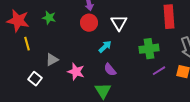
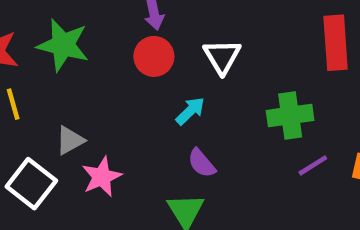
green star: (49, 18) -> (63, 45), size x1.6
pink star: (76, 72) -> (102, 177), moved, turned 30
white square: (35, 79) -> (31, 184), size x1.5

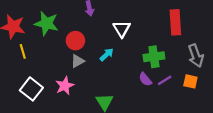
red circle: (154, 56) -> (75, 41), moved
gray triangle: (70, 140) -> (78, 61), moved
purple semicircle: (202, 163) -> (145, 79), moved

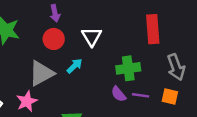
red circle: (75, 41) -> (54, 39), moved
gray triangle: (78, 61) -> (41, 73), size x1.6
purple line: (165, 80) -> (141, 95), turned 40

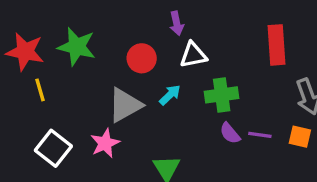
purple arrow: (55, 13) -> (177, 23), moved
white triangle: (92, 37) -> (193, 55), turned 50
green cross: (128, 68) -> (222, 95), moved

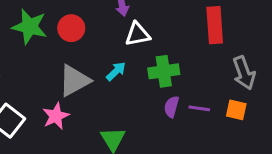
red circle: (142, 58) -> (71, 28), moved
purple semicircle: (230, 133) -> (171, 107), turned 55

